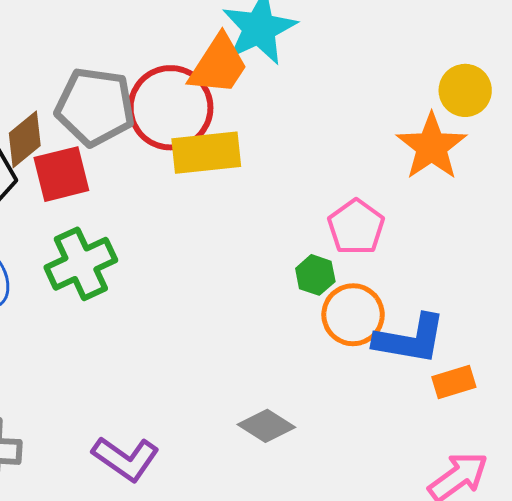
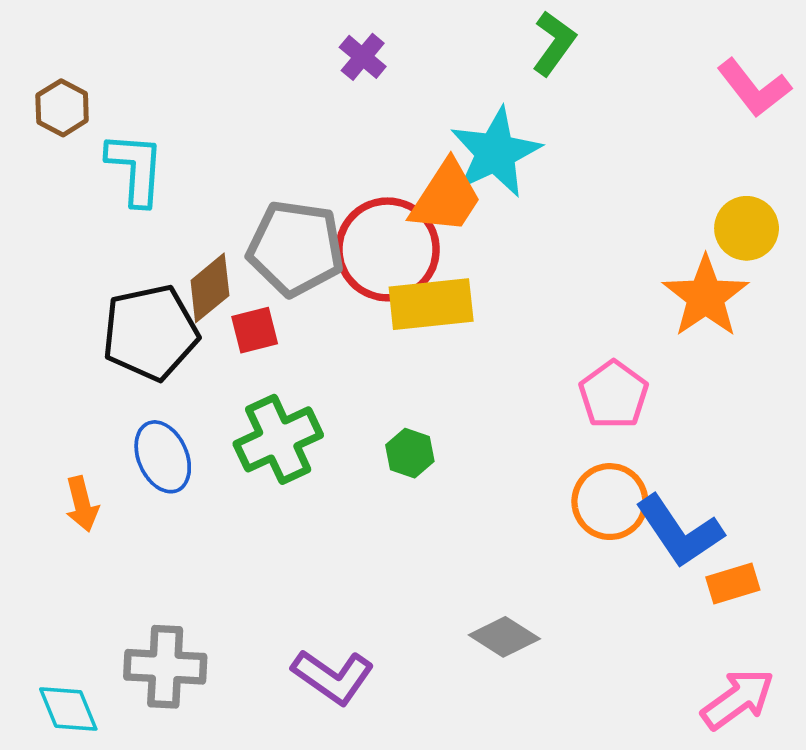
red square: (61, 174) -> (255, 330), size x0.7
green hexagon: (315, 275) -> (410, 453), moved
blue L-shape: (410, 339) -> (679, 531), turned 46

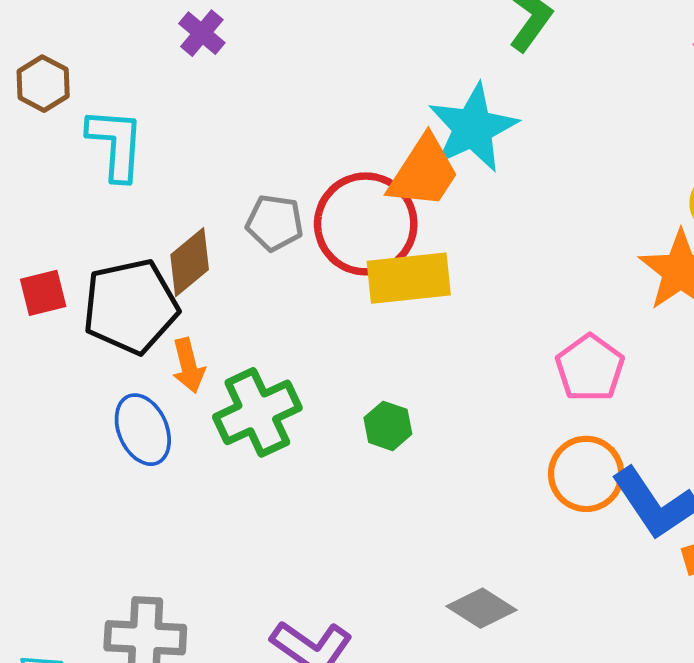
purple cross: (363, 57) -> (202, 33), moved
gray pentagon: (296, 248) -> (275, 223), size x0.6
red square: (255, 330) -> (43, 293), moved
orange arrow: (82, 504) -> (188, 366), moved

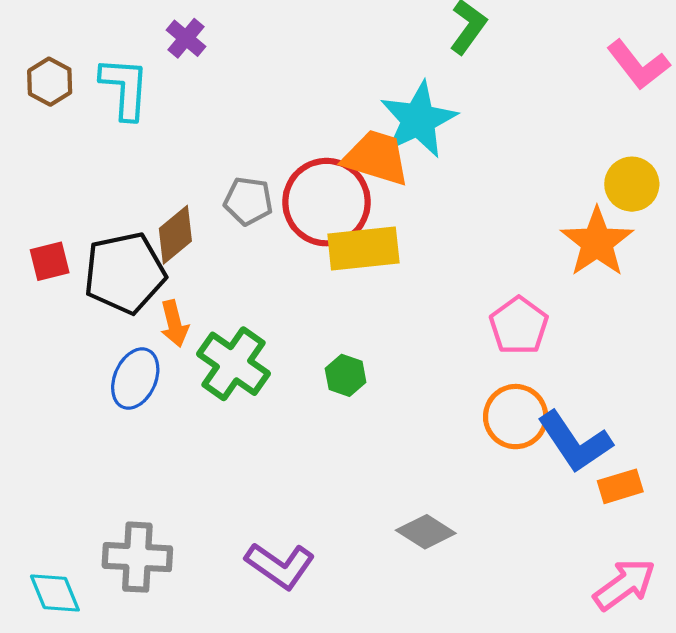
cyan L-shape: (116, 144) -> (125, 88), moved
orange trapezoid: (424, 172) -> (376, 158), turned -106
green cross: (257, 412) -> (234, 364), turned -30
blue ellipse: (143, 430) -> (135, 379), turned 48

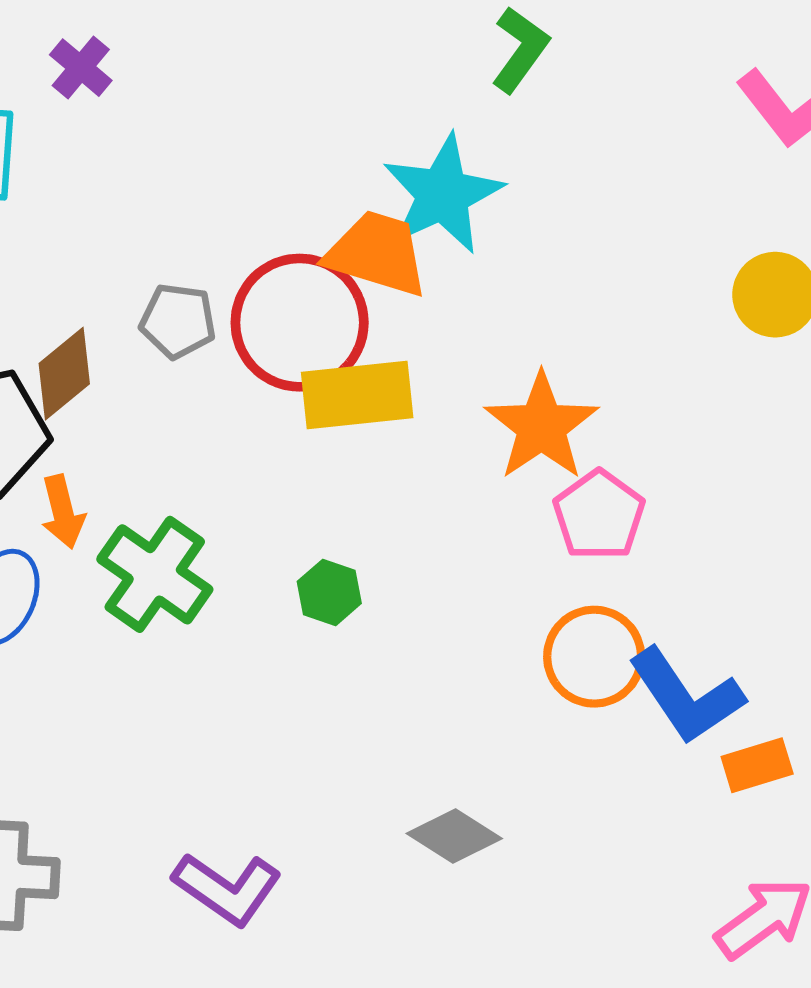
orange star: (597, 242) -> (541, 426), moved

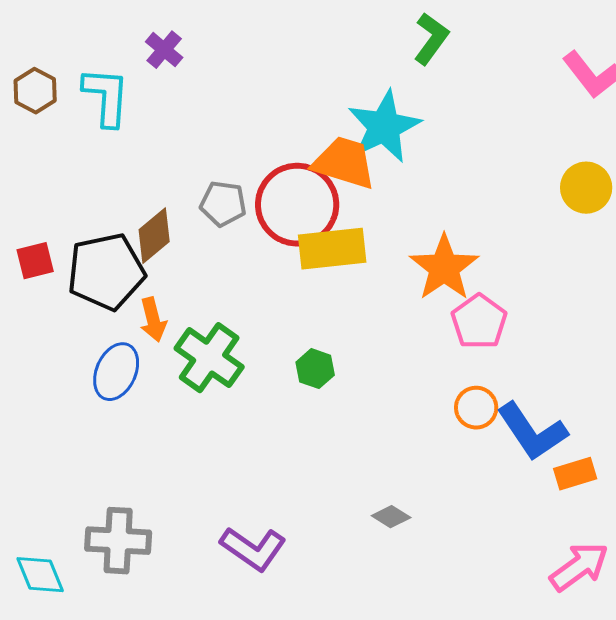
orange circle: (594, 657) -> (476, 408), size x0.7
gray diamond: (454, 836) -> (391, 517), size x0.7

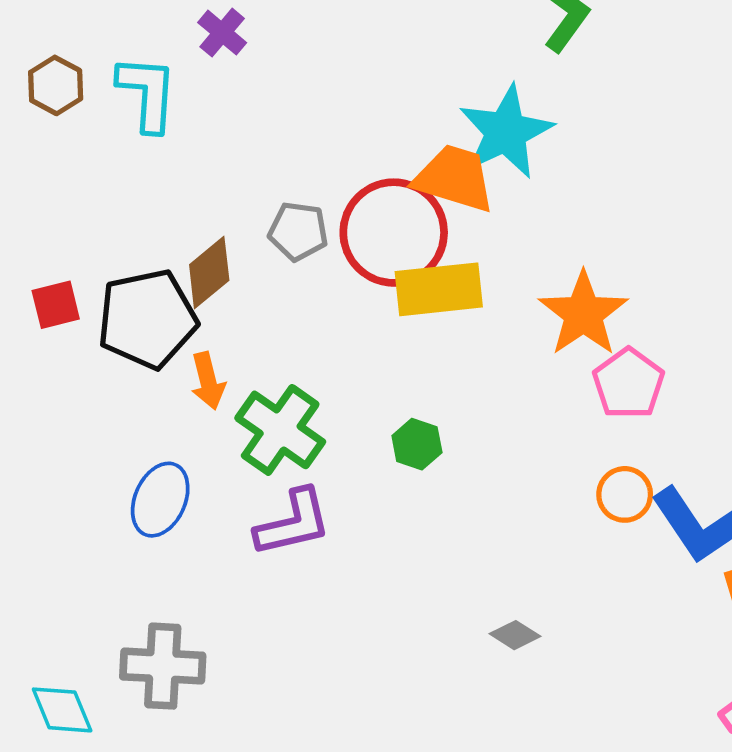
blue ellipse: (116, 372) -> (160, 500), moved
purple L-shape: (253, 549) -> (293, 523), moved, turned -48

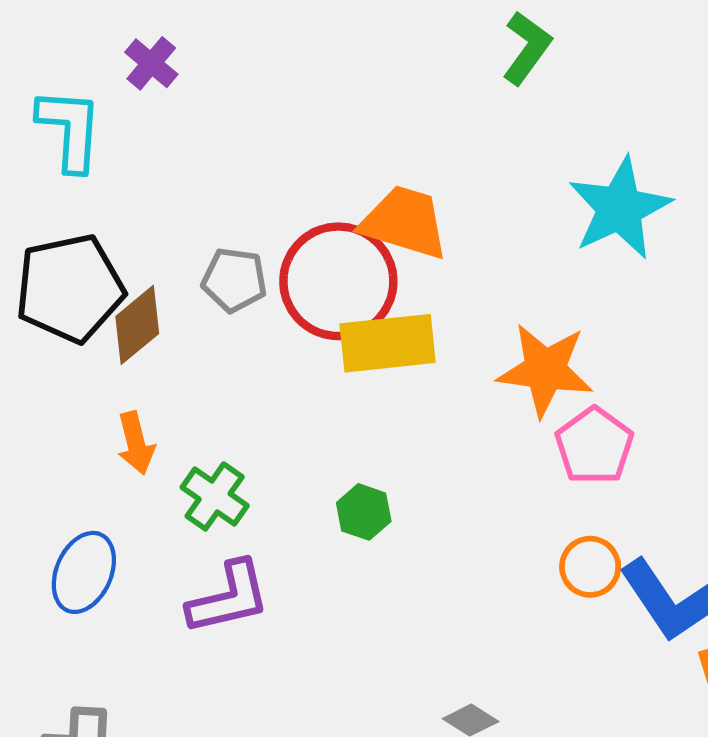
cyan star: (506, 132) -> (620, 208), moved
orange star: (583, 314) -> (545, 370), turned -30
black pentagon: (147, 319) -> (70, 288), moved
green cross: (280, 430) -> (215, 496), size x0.7

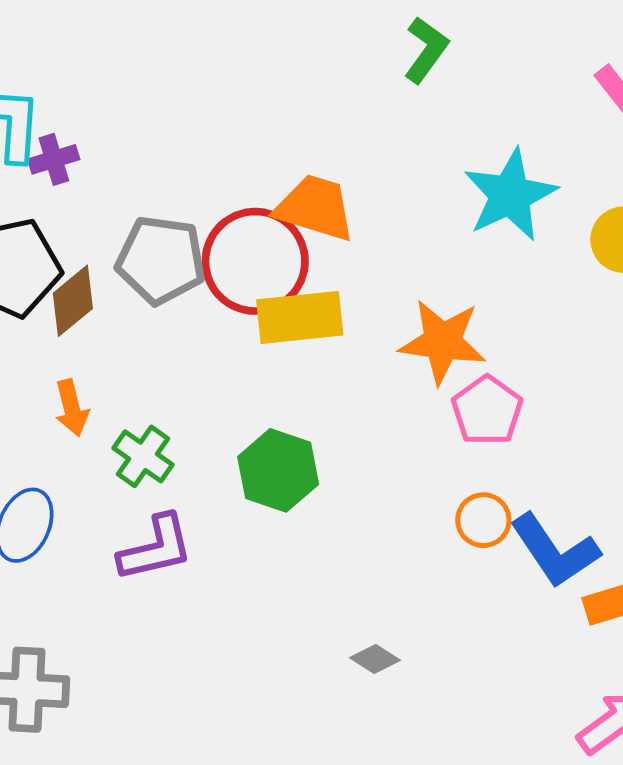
purple cross: (151, 63) -> (54, 159), moved, turned 33
gray pentagon: (234, 280) -> (161, 260), size x1.5
green hexagon: (364, 512) -> (278, 470), size x1.6

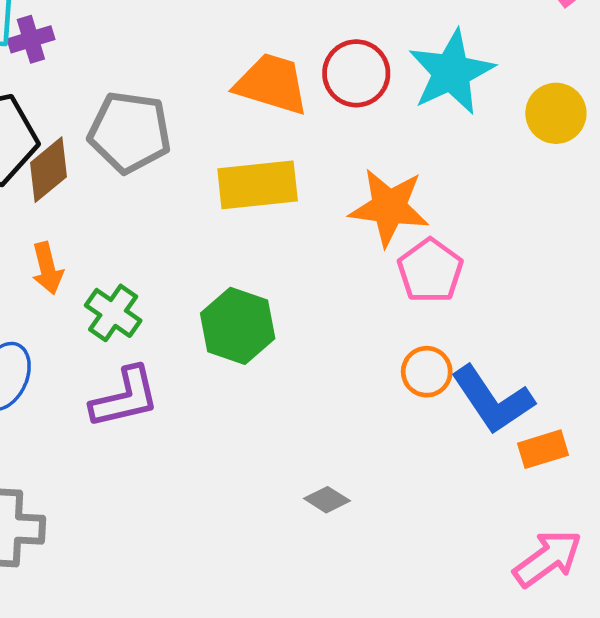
red circle: (255, 261) -> (356, 73), moved, size x0.7

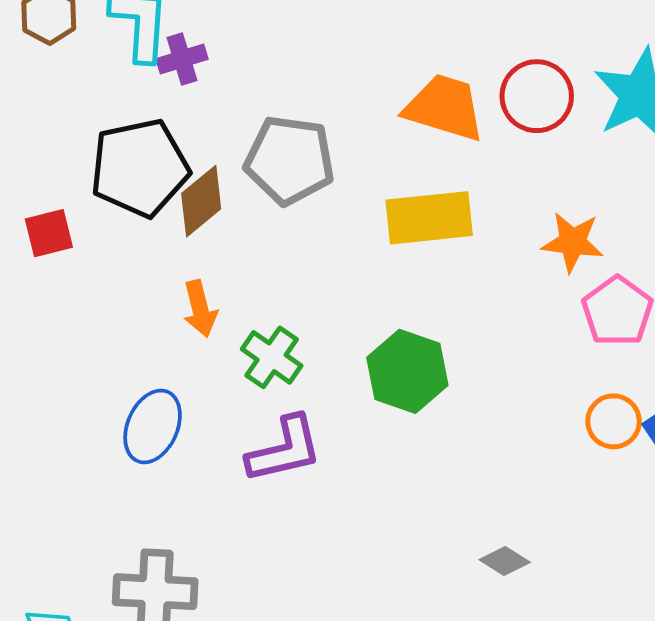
orange star: (389, 207) -> (573, 242), size x0.7

